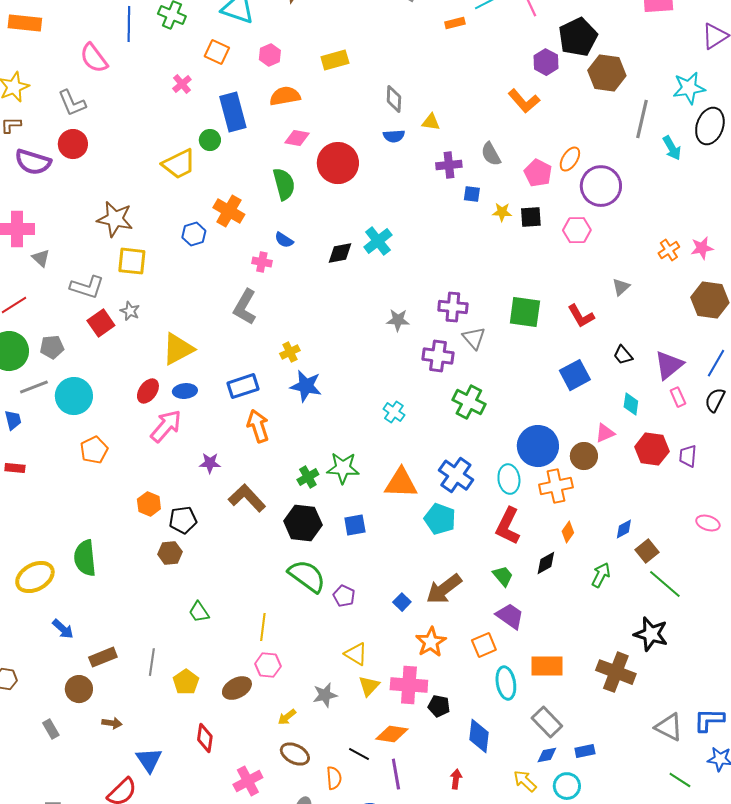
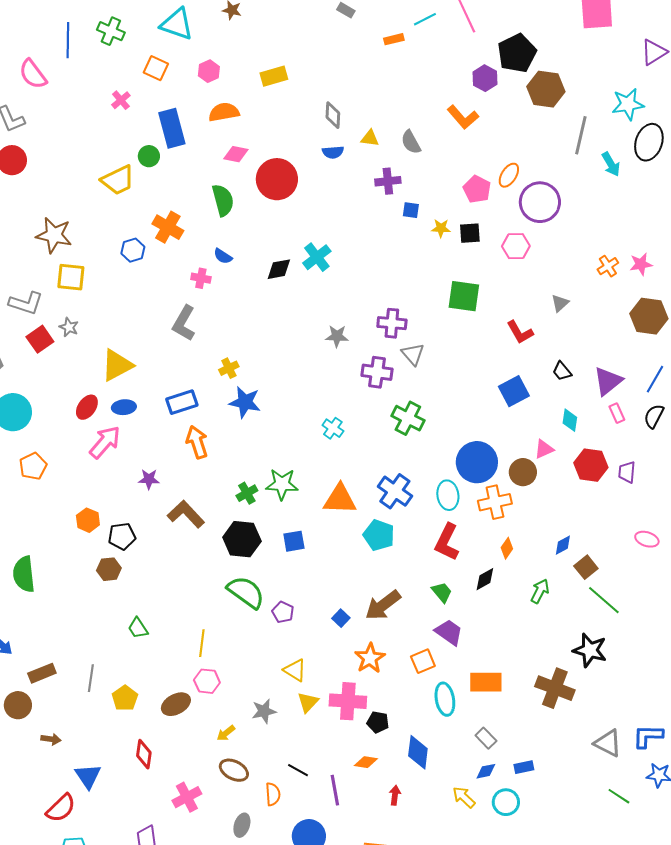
gray semicircle: (491, 154) -> (411, 142), moved
green square: (525, 312) -> (464, 296), moved
gray rectangle: (547, 722) -> (486, 738), size x0.7
orange diamond: (392, 734) -> (366, 762), moved, size x0.7

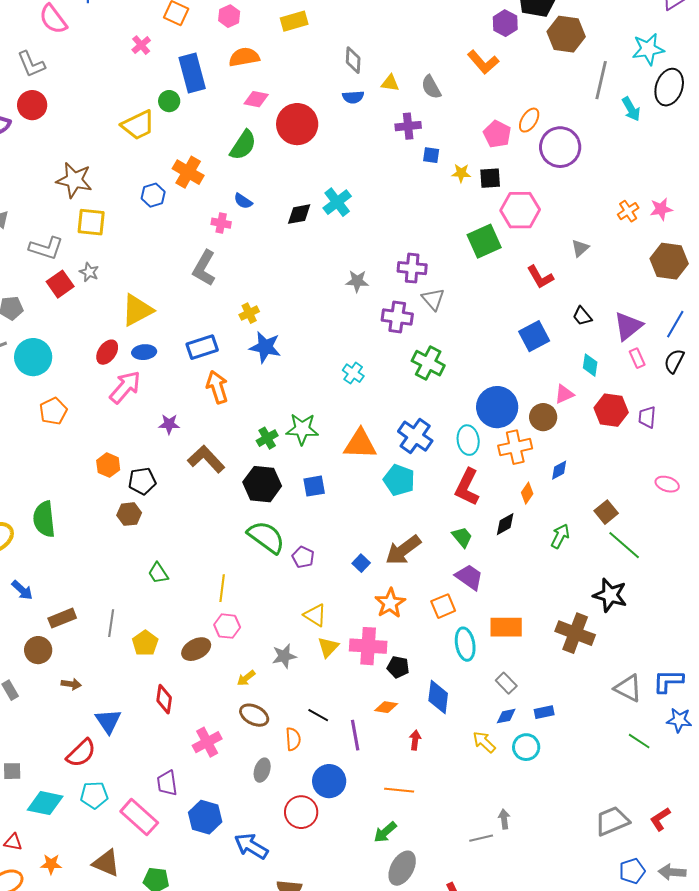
green semicircle: (223, 200) -> (243, 145), turned 48
pink hexagon: (516, 246) -> (520, 210), moved, size x1.4
green square: (464, 296) -> (484, 241), turned -32
blue diamond: (563, 545) -> (559, 470), moved

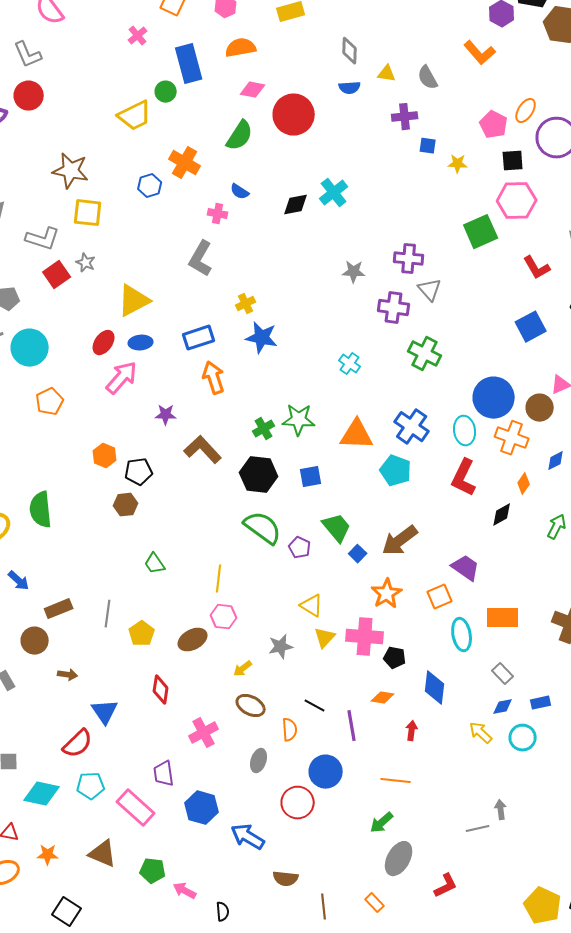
black square: (490, 178) -> (513, 161), moved
orange cross: (515, 447) -> (512, 438), turned 32
green trapezoid: (462, 537) -> (337, 528), moved, size x1.4

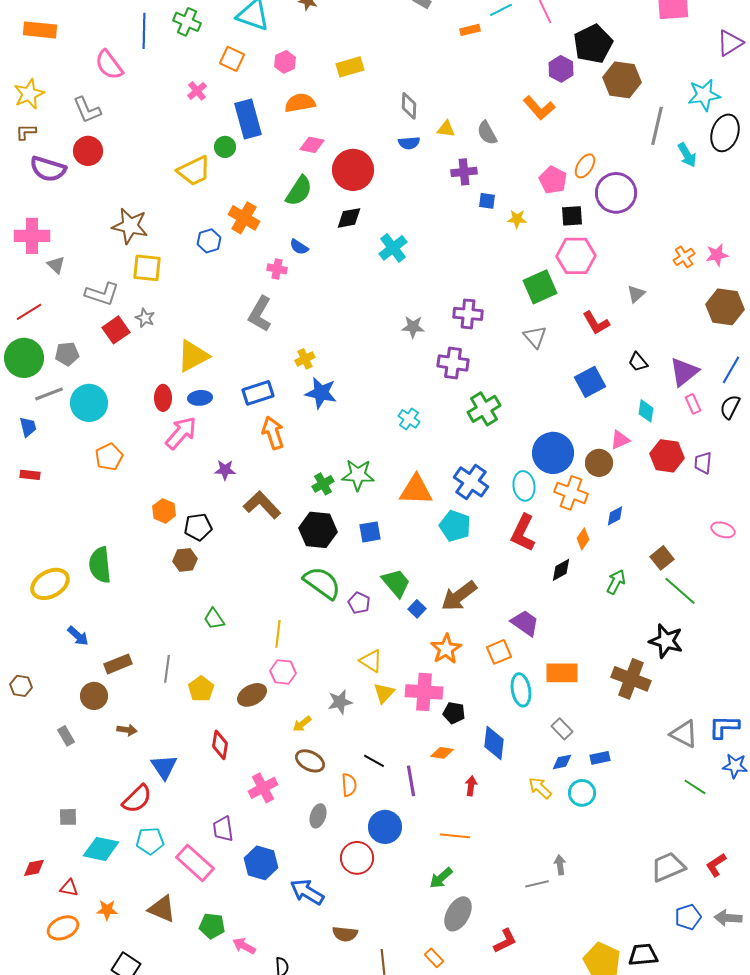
black diamond: (296, 205) -> (349, 218), moved
gray triangle: (430, 290) -> (535, 337), moved
red ellipse: (104, 343) -> (163, 398), turned -35
green cross: (425, 354) -> (484, 409), turned 32

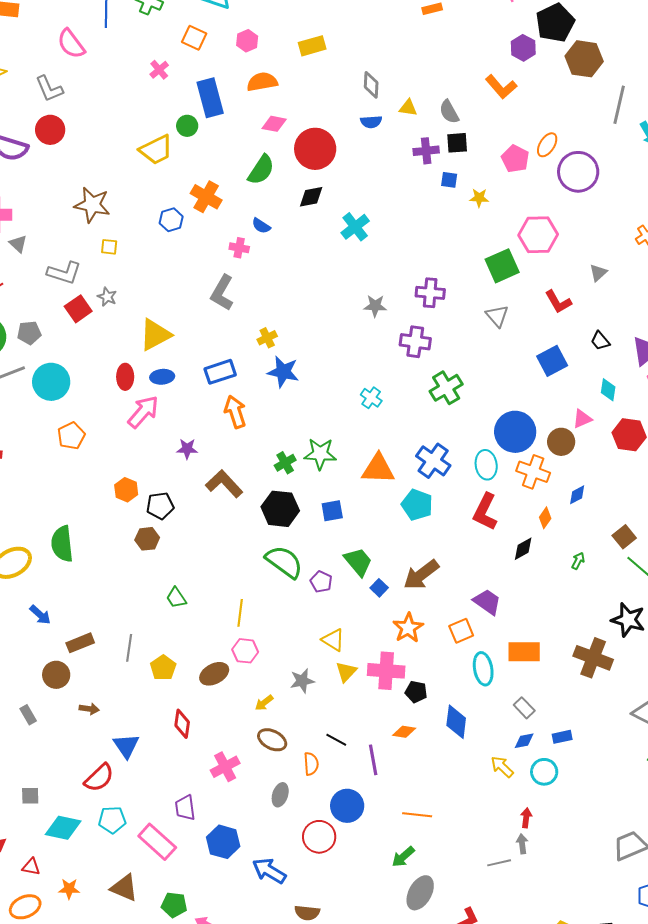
black square: (572, 216) -> (457, 143), moved
yellow square: (147, 268) -> (109, 247), size x0.6
green arrow: (616, 582) -> (578, 561), size x0.7
red arrow: (471, 786) -> (526, 818), moved

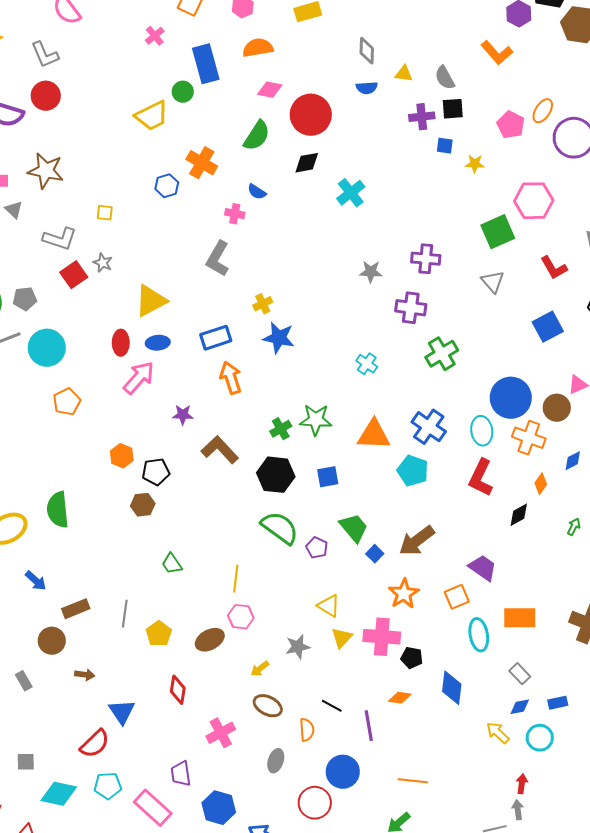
brown star: (92, 205) -> (46, 171), moved

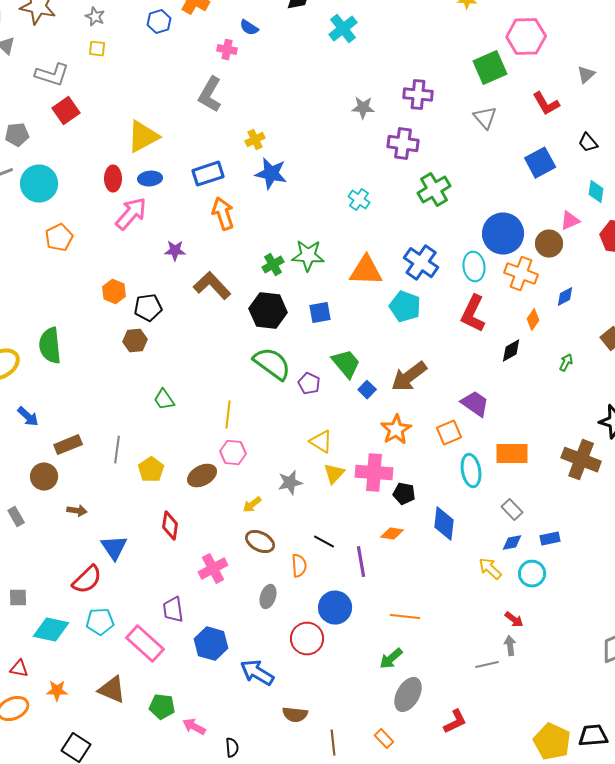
gray star: (103, 263) -> (95, 17), moved
red arrow: (522, 784) -> (514, 620), turned 120

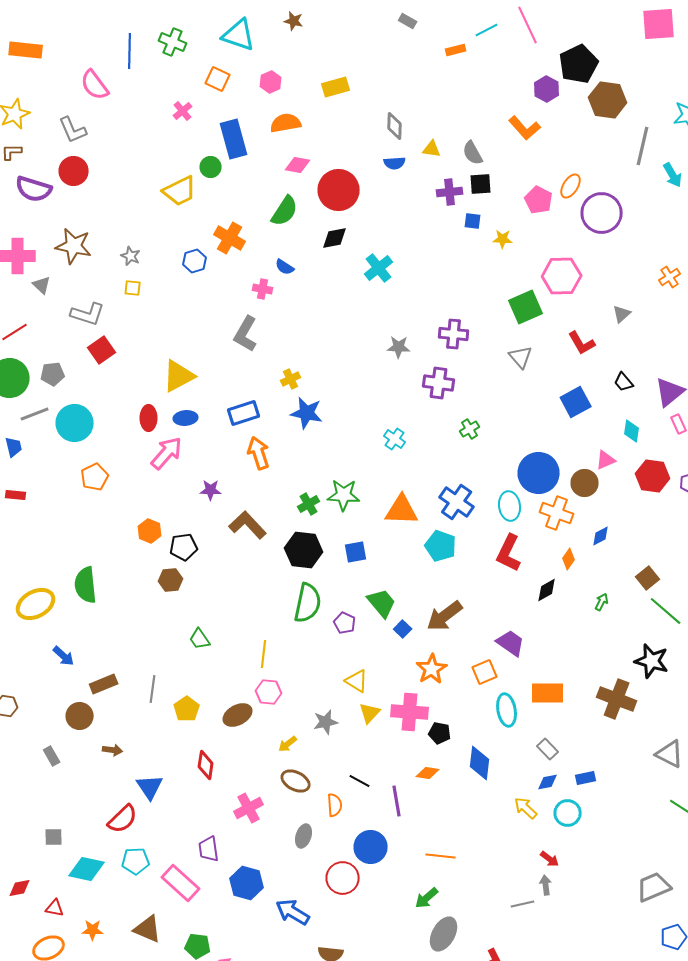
green cross: (434, 190) -> (470, 429), size x0.6
green semicircle: (272, 364) -> (308, 603), turned 66

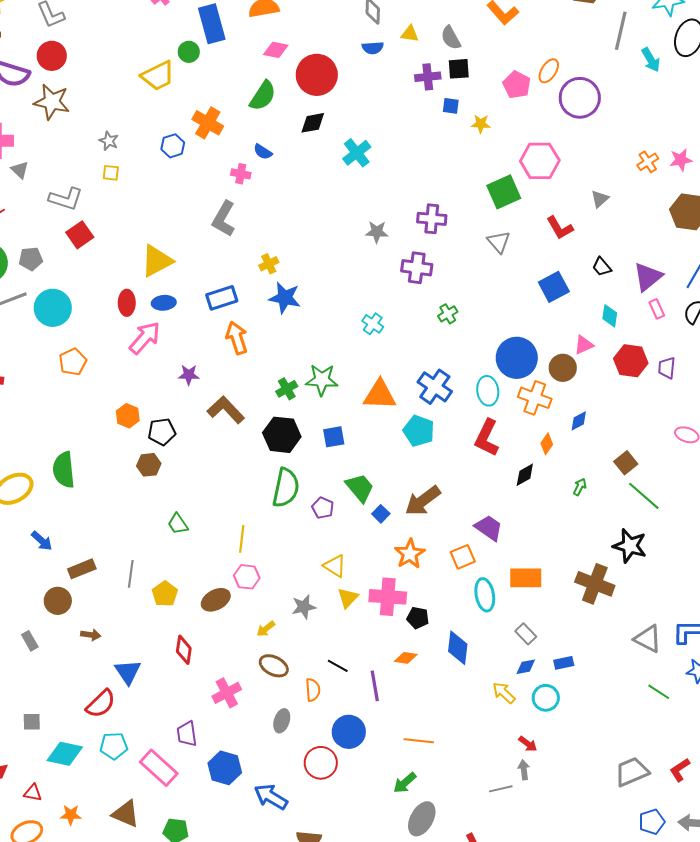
brown star: (74, 246) -> (52, 102), moved

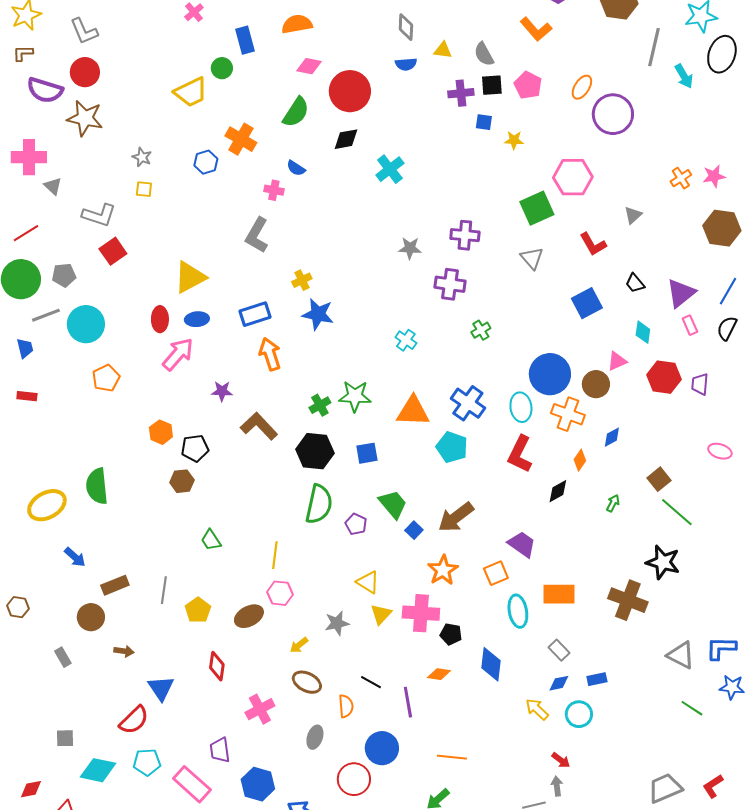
blue rectangle: (212, 24) -> (245, 40), size x0.7
pink pentagon: (517, 85) -> (528, 85), moved

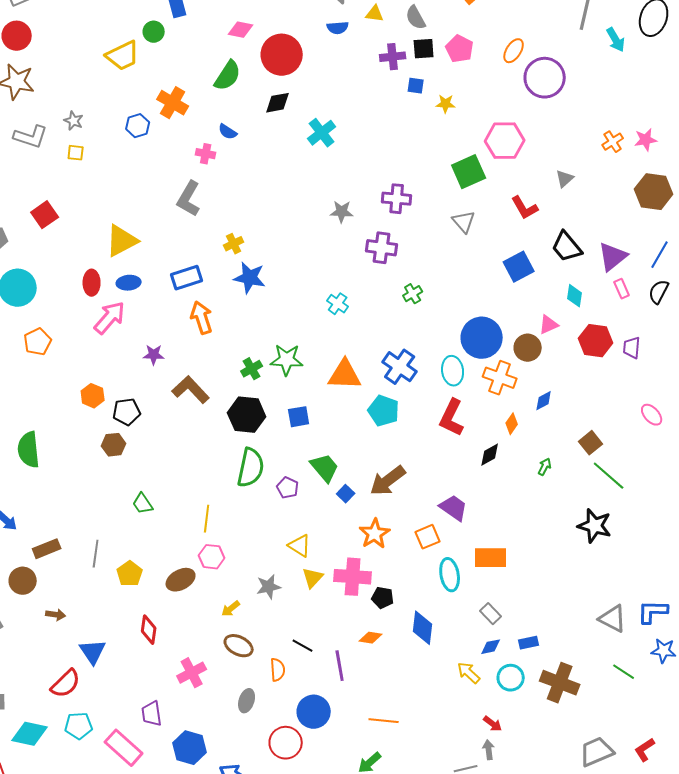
gray L-shape: (99, 215) -> (31, 137), moved
black trapezoid: (635, 283) -> (567, 247), size x1.6
pink ellipse: (720, 451) -> (652, 415), turned 30
brown cross: (628, 600) -> (560, 683), moved

